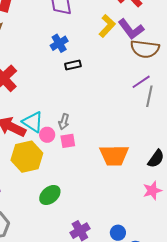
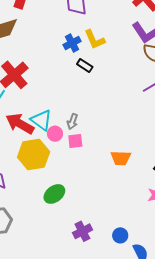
yellow L-shape: (107, 26) -> (95, 39), moved, turned 110
black rectangle: (73, 65) -> (85, 66), turned 42
orange trapezoid: (114, 155) -> (121, 158), size x0.7

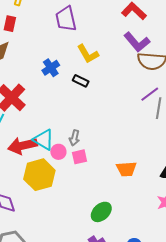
blue cross: (72, 43) -> (51, 68), moved
red arrow: (20, 124) -> (22, 146), turned -36
green ellipse: (54, 194) -> (101, 212), moved

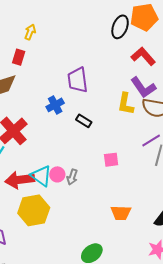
purple trapezoid: (66, 19) -> (78, 80), moved
yellow L-shape: (88, 54) -> (126, 104), moved, turned 35
pink circle: (58, 152) -> (57, 174), moved
pink square: (79, 157) -> (111, 160), moved

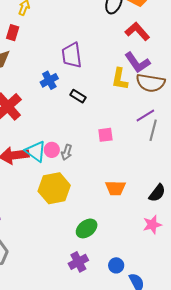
yellow hexagon: (34, 210) -> (54, 188), moved

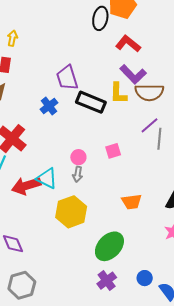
black rectangle: (78, 96) -> (91, 102), moved, size x1.8
pink circle: (52, 150) -> (78, 157), moved
green ellipse: (87, 228) -> (109, 246), size x1.4

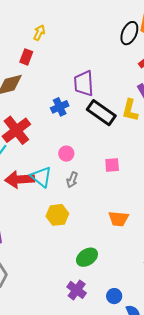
pink circle: (78, 157) -> (66, 154), moved
yellow hexagon: (71, 212) -> (57, 215), size x0.7
green ellipse: (109, 246) -> (87, 257), size x0.7
purple cross: (107, 281) -> (77, 290), turned -30

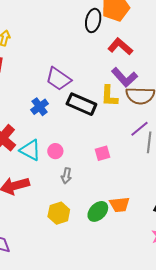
purple trapezoid: (84, 83) -> (58, 79), turned -40
cyan triangle: (41, 177) -> (30, 150), moved
green ellipse: (87, 257) -> (98, 211), moved

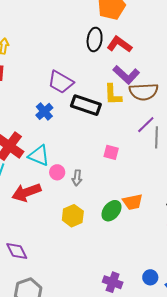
black ellipse: (93, 20) -> (95, 39), moved
pink circle: (55, 151) -> (57, 172), moved
pink square: (102, 153) -> (111, 152), turned 35

